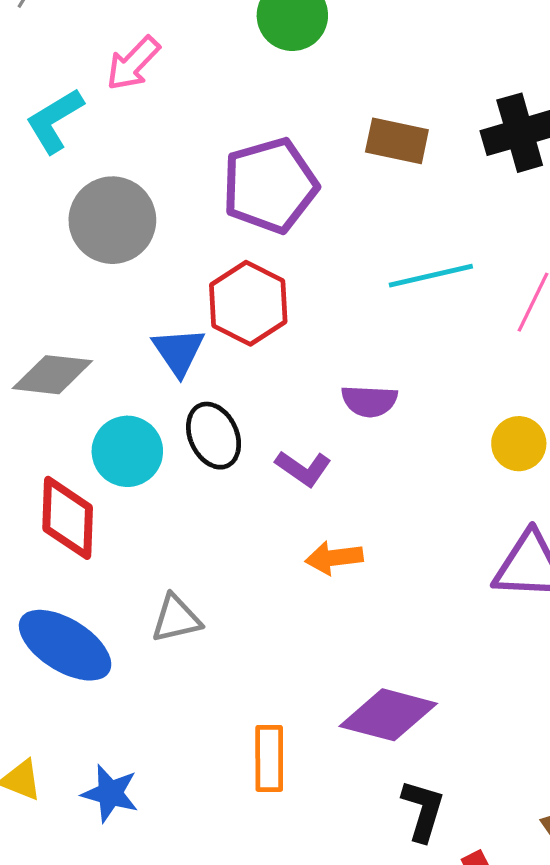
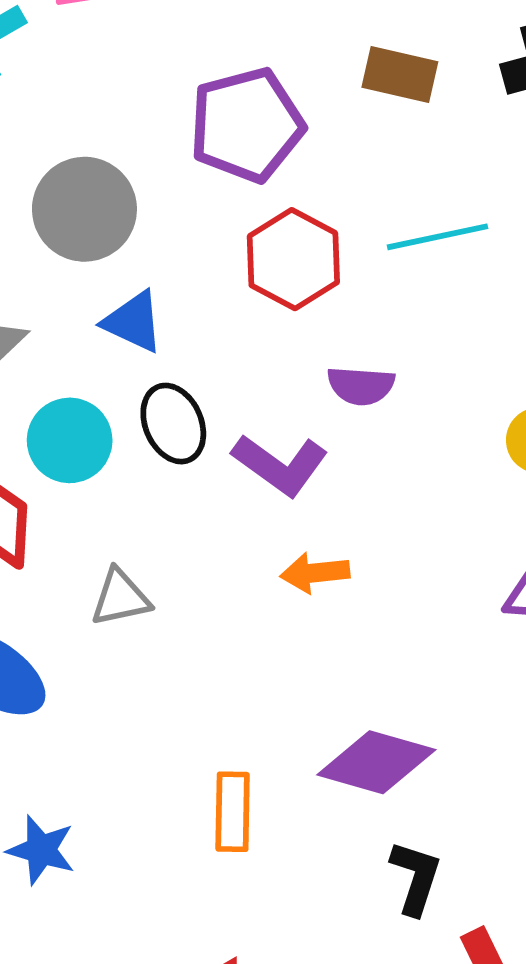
gray circle: (112, 220) -> (84, 209), moved
red hexagon: (248, 303) -> (293, 259), moved
blue triangle: (179, 351) -> (133, 322), turned -32
purple L-shape: (303, 468) -> (280, 465), size x1.4
gray triangle: (176, 619) -> (120, 598), moved

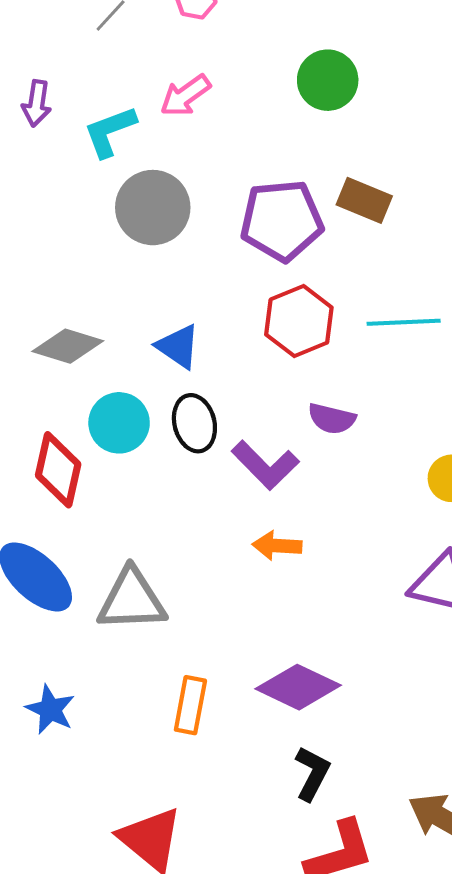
brown rectangle: (400, 75) -> (364, 200), moved
gray circle: (84, 209) -> (153, 208), moved
gray triangle: (120, 598) -> (132, 600), moved, size x1.6

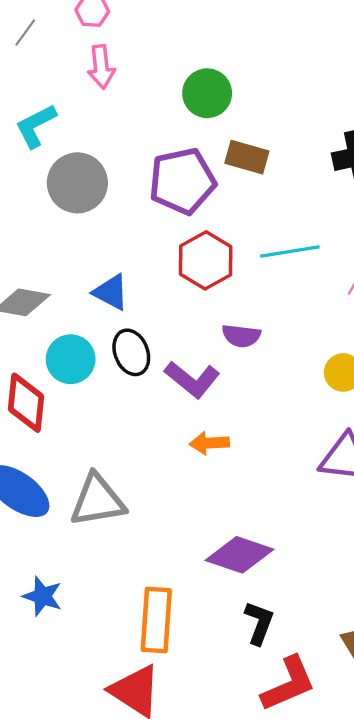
green circle: (328, 80) -> (207, 93), moved
pink arrow: (185, 95) -> (101, 67), moved, turned -54
orange rectangle: (190, 705) -> (156, 620), moved, size x1.4

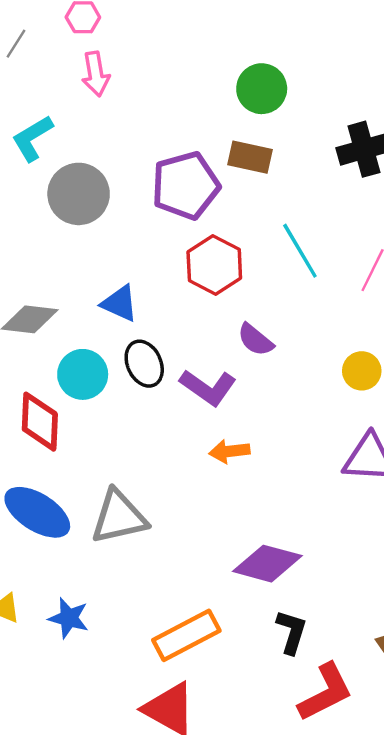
green circle: (207, 93) -> (262, 89), moved
cyan line: (290, 251) -> (300, 251), turned 72
purple semicircle: (241, 336) -> (255, 340), turned 36
orange rectangle: (156, 620) -> (186, 635), turned 62

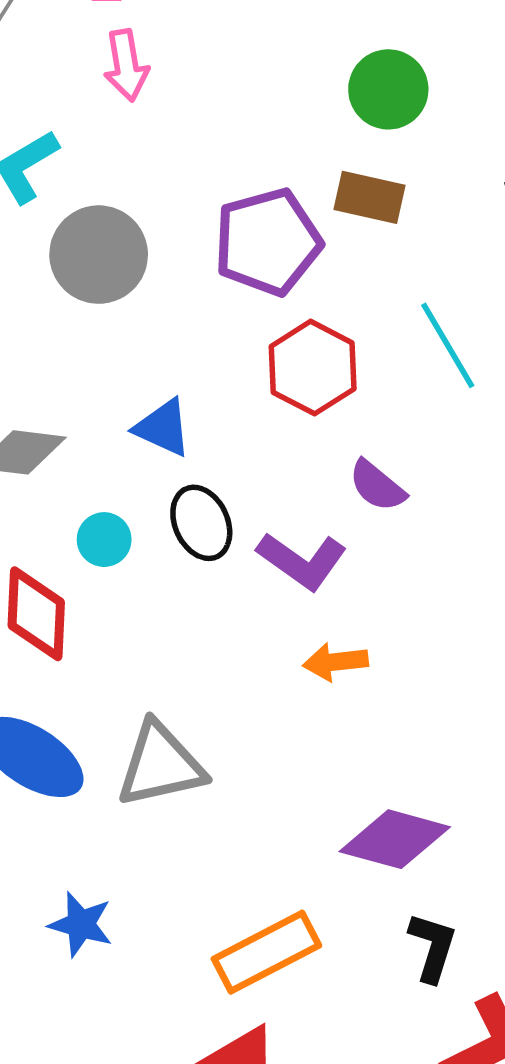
cyan circle: (83, 374) -> (104, 540), size x0.7

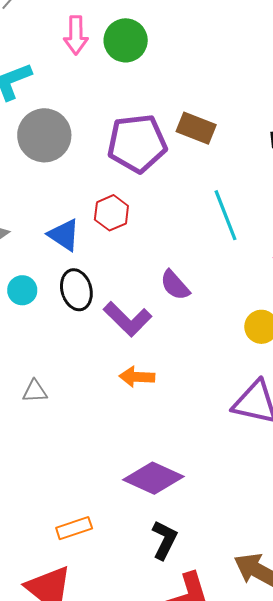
green circle: (388, 89) -> (126, 40), moved
red hexagon: (313, 368) -> (111, 213), moved, size x0.7
gray triangle: (161, 765) -> (35, 391), moved, size x0.5
orange rectangle: (266, 952) -> (74, 528), size x0.6

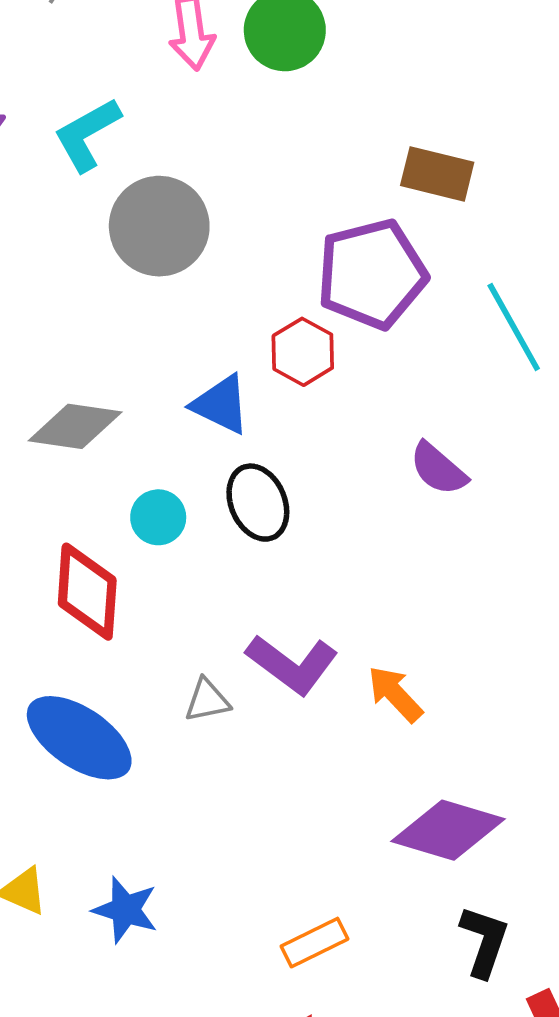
purple pentagon: (137, 143) -> (372, 274), moved
purple L-shape: (128, 319) -> (292, 664), moved
orange arrow: (137, 377) -> (395, 694), moved, turned 52

